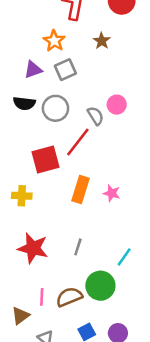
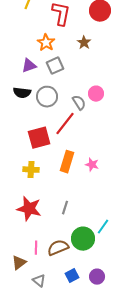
yellow cross: (22, 196) -> (31, 170), moved
cyan line: (124, 257) -> (103, 227), moved

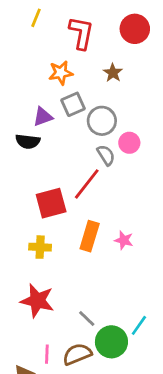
orange star: (46, 43) -> (61, 73), turned 30
purple triangle: (29, 66) -> (43, 117), moved
gray circle: (47, 97) -> (102, 121), moved
gray line: (65, 208) -> (87, 318), moved, turned -64

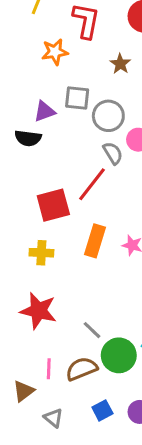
orange star: (61, 73) -> (55, 52), moved
gray square: (73, 104) -> (77, 98), turned 30

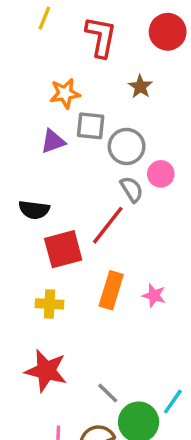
orange star: (55, 52) -> (65, 93), moved
black semicircle: (28, 138) -> (34, 210), moved

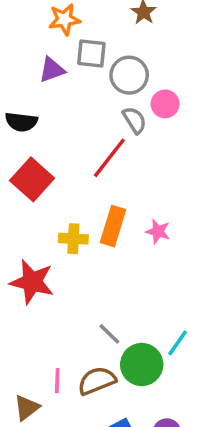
black semicircle: (34, 210) -> (21, 122), moved
red square: (63, 249) -> (32, 179), moved, turned -33
yellow cross: (50, 304) -> (73, 239), moved
red star: (46, 371) -> (32, 282), moved

